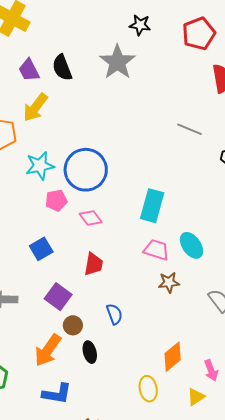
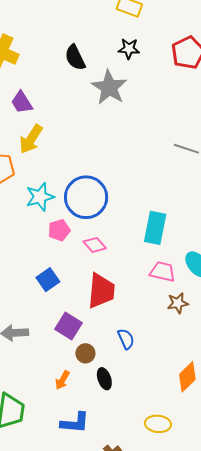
black semicircle: (62, 68) -> (75, 58), moved
red trapezoid: (94, 264) -> (101, 291), size x1.5
orange arrow: (48, 350) -> (62, 380), size x0.6
yellow ellipse: (148, 389) -> (158, 424), moved, turned -70

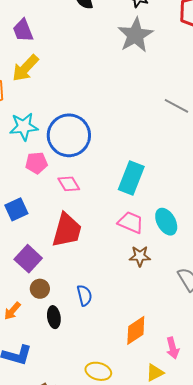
gray star: (109, 87) -> (135, 35), moved
blue semicircle: (126, 339) -> (84, 295), moved

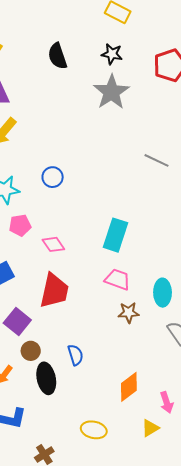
blue circle: (69, 135) -> (53, 177), moved, size x0.5
cyan ellipse: (166, 222) -> (163, 293), moved, turned 32
black ellipse: (54, 317) -> (46, 378), size x1.4

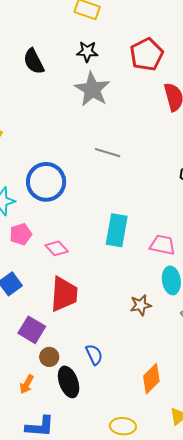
gray line: (156, 160) -> (108, 153), moved
blue circle: (53, 177) -> (46, 182), size x1.8
pink trapezoid: (118, 279) -> (162, 245), moved

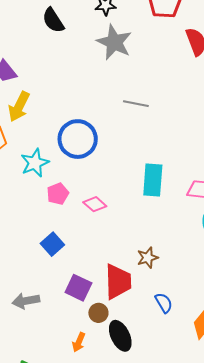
red trapezoid: (64, 294) -> (118, 282), moved
brown star: (141, 305) -> (148, 258), moved
blue semicircle: (94, 355) -> (164, 303), moved

